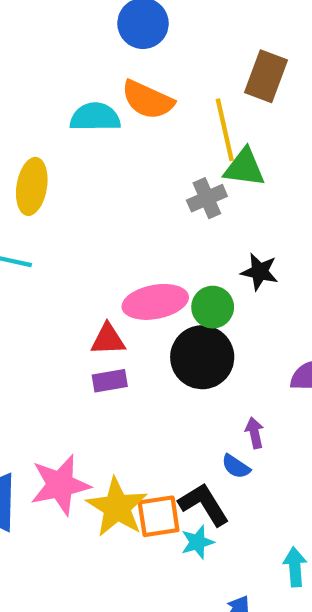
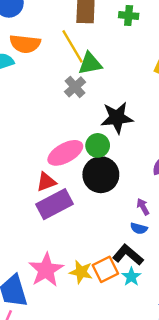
black star: (260, 272) -> (117, 118), size x1.5
purple rectangle: (110, 381) -> (55, 204), size x1.8
yellow star: (117, 507) -> (81, 272), size x0.7

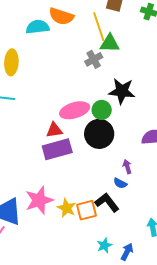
cyan star: (131, 277) -> (104, 245), moved

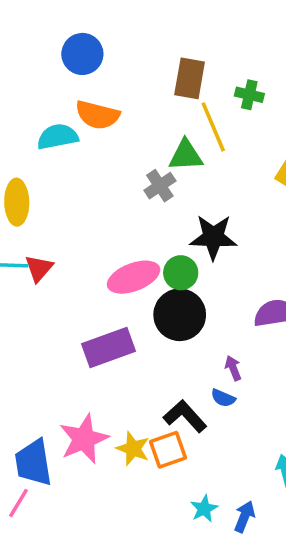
yellow line: (99, 27) -> (213, 127), moved
red triangle: (54, 130) -> (39, 268), moved, turned -36
black L-shape: (107, 202) -> (185, 416), moved

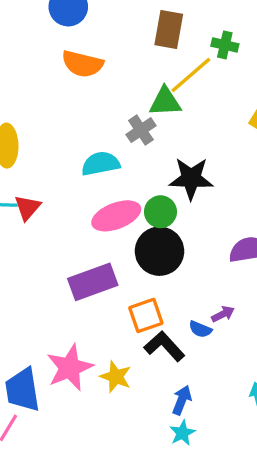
yellow line: (213, 127) -> (191, 75), turned 72
cyan semicircle: (58, 137) -> (101, 164), moved
purple arrow: (233, 368) -> (223, 314), moved, turned 85
orange square: (168, 450) -> (146, 315), moved
blue arrow: (244, 517) -> (182, 400), moved

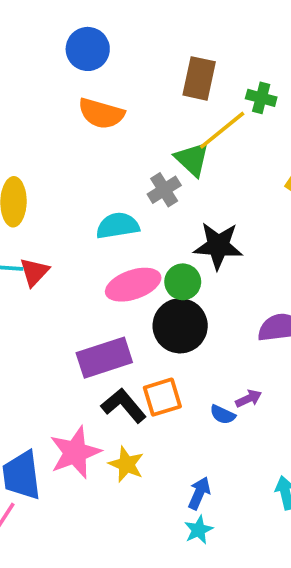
green triangle: (165, 102) -> (192, 159), turned 44
black L-shape: (164, 346) -> (124, 406), moved

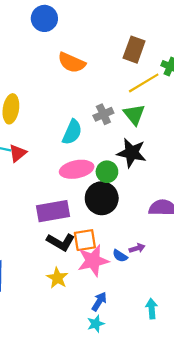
blue circle: (88, 49) -> (44, 18), moved
green triangle: (192, 159) -> (134, 114), moved
cyan semicircle: (118, 226) -> (72, 132), turned 115
black L-shape: (124, 406) -> (61, 242), turned 152
pink star: (75, 452) -> (93, 261), moved

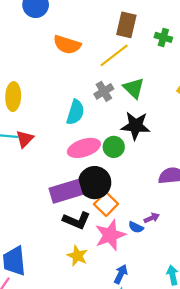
yellow line: (144, 83) -> (114, 55), moved
black circle: (102, 198) -> (95, 183), moved
orange square: (85, 240) -> (106, 204), moved, turned -30

